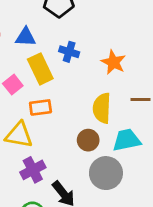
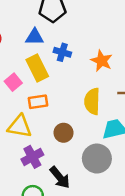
blue triangle: (26, 37) -> (35, 37), moved
brown circle: (88, 140) -> (63, 133), moved

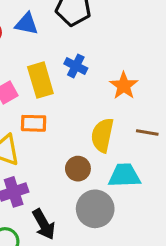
blue triangle: (35, 37) -> (27, 24), moved
brown circle: (63, 133) -> (78, 169), moved

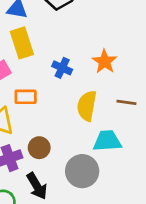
blue cross: (76, 66) -> (62, 68), moved
yellow rectangle: (40, 80) -> (22, 43), moved
brown circle: (78, 169) -> (39, 148), moved

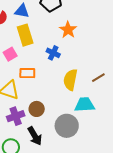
orange star: (105, 62) -> (68, 30), moved
brown line: (126, 102) -> (98, 78), turned -40

